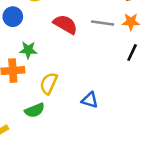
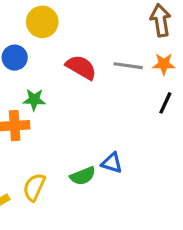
yellow semicircle: (49, 83) -> (34, 187), moved
green semicircle: (35, 110) -> (83, 176), moved

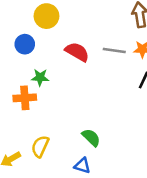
blue triangle: (112, 163) -> (82, 166), moved
green semicircle: (83, 176) -> (91, 137), moved, turned -114

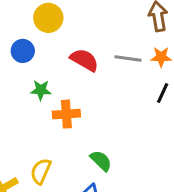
orange cross: (25, 98) -> (66, 114), moved

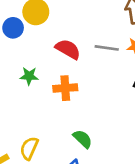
blue circle: (23, 51) -> (13, 28), moved
orange cross: (66, 114) -> (65, 88), moved

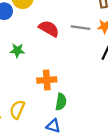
orange cross: (65, 88) -> (47, 80), moved
green semicircle: (83, 139) -> (61, 102), turned 56

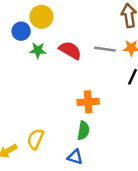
green star: (17, 50) -> (38, 50), moved
orange cross: (47, 80) -> (88, 102), moved

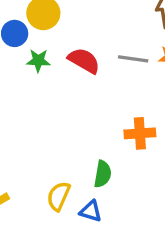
orange cross: (88, 102) -> (140, 133), moved
yellow semicircle: (35, 139) -> (59, 196), moved

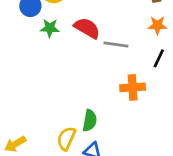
gray line: (133, 59) -> (116, 45), moved
green semicircle: (103, 174) -> (90, 121), moved

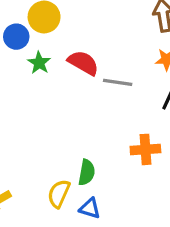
green star: (50, 28) -> (39, 63), turned 30
orange cross: (133, 87) -> (145, 149), moved

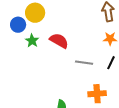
gray line: (118, 82) -> (84, 63), moved

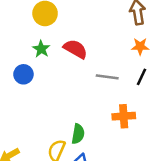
blue circle: (18, 25) -> (23, 74), moved

